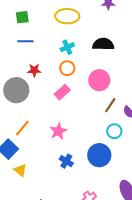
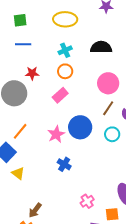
pink circle: (99, 80) -> (108, 83), moved
blue circle: (99, 155) -> (80, 127), moved

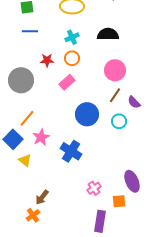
red star: (32, 73) -> (47, 60), moved
pink star: (56, 134) -> (41, 137), moved
blue cross: (64, 164) -> (71, 151), size x1.5

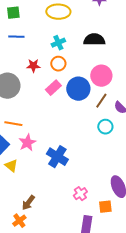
blue circle: (87, 114) -> (78, 89), moved
orange line: (27, 118) -> (13, 124), turned 60

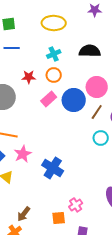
orange square: (105, 207) -> (59, 218), moved

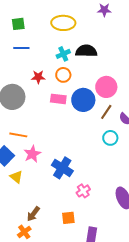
black semicircle: (90, 51) -> (86, 51), moved
pink rectangle: (49, 99) -> (58, 99), turned 49
pink cross: (76, 205) -> (83, 191), moved

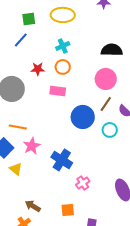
green square: (18, 24) -> (29, 19), moved
blue line: (21, 48) -> (21, 40), turned -49
black semicircle: (86, 51) -> (112, 50), moved
blue circle: (83, 100) -> (83, 117), moved
brown arrow: (33, 214) -> (33, 206), turned 84

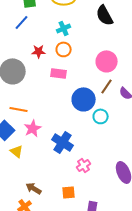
black semicircle: (112, 50) -> (105, 15), moved, turned -120
cyan circle: (110, 130) -> (101, 116), moved

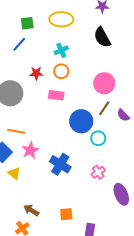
pink cross: (84, 165) -> (98, 172), moved

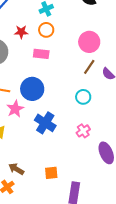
blue circle: (81, 121) -> (32, 89), moved

